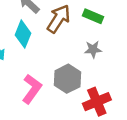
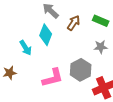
brown arrow: (59, 19) -> (74, 23), size x0.7
pink L-shape: (32, 89) -> (53, 78), turned 40

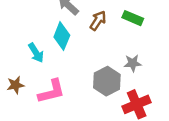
gray star: (101, 47) -> (133, 63), moved
pink L-shape: (53, 78) -> (52, 91), moved

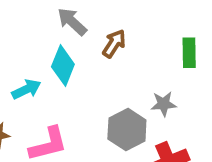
green rectangle: (133, 18) -> (189, 53), moved, turned 66
cyan arrow: (36, 53) -> (26, 89), turned -84

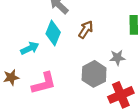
brown arrow: (114, 44) -> (86, 30), moved

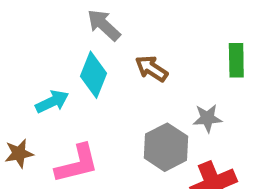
brown arrow: (86, 30) -> (151, 69), turned -90

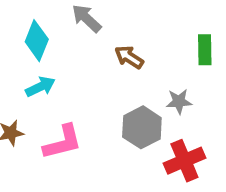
cyan diamond: (94, 75) -> (37, 41), moved

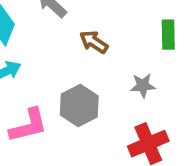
gray hexagon: (142, 127) -> (79, 106), moved

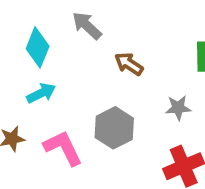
pink L-shape: (28, 125) -> (63, 148), turned -102

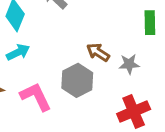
brown arrow: (129, 64) -> (98, 52), moved

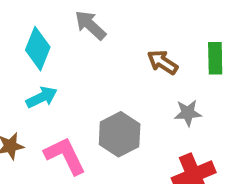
brown arrow: (98, 52) -> (162, 62), moved

